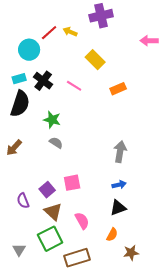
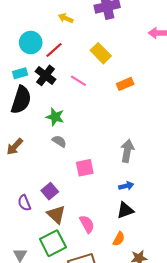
yellow arrow: (70, 32) -> (66, 18), moved
red line: (49, 33) -> (54, 50), moved
pink square: (72, 183) -> (85, 168), moved

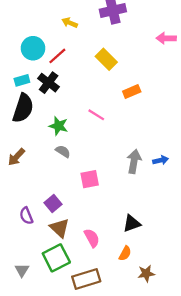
pink line: (78, 81) -> (96, 115), moved
blue arrow: (126, 186) -> (161, 160), moved

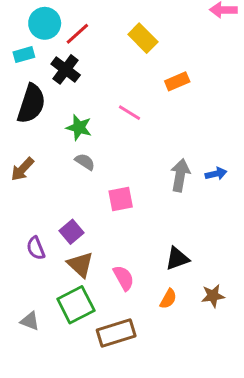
cyan rectangle: (22, 80) -> (24, 55), moved
gray triangle: (22, 270) -> (30, 321), turned -40
brown star: (146, 273) -> (213, 296), moved

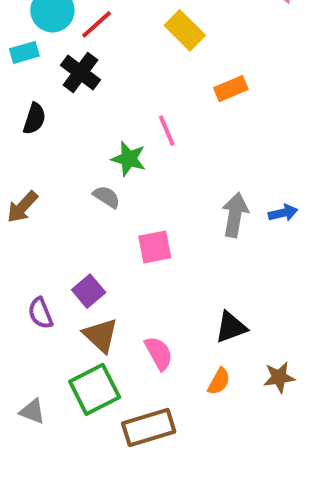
black semicircle: (31, 104) -> (34, 119), size x0.6
pink line: (130, 113) -> (167, 131), turned 35
green star: (79, 128) -> (129, 159), moved

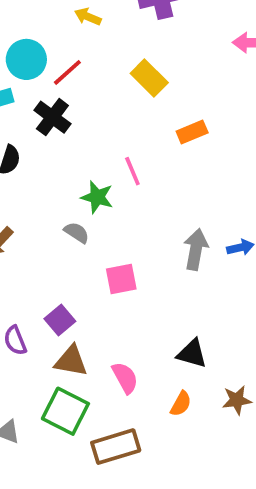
black triangle: (231, 327) -> (192, 354), turned 36
brown triangle: (101, 335) -> (71, 361), turned -33
green square: (95, 389) -> (65, 411), turned -36

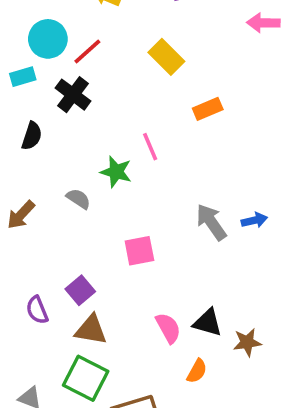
gray semicircle: (77, 233) -> (78, 199), moved
gray arrow: (196, 249) -> (211, 222), turned -45
pink semicircle: (125, 378) -> (168, 328), moved
brown star: (237, 400) -> (247, 342), moved

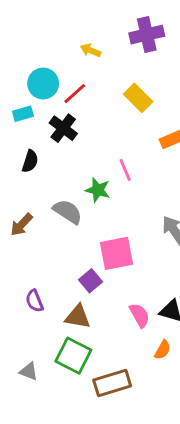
gray semicircle: (78, 199) -> (68, 212), size x1.5
pink square: (139, 251) -> (117, 253), size x1.4
purple square: (80, 290) -> (91, 281), moved

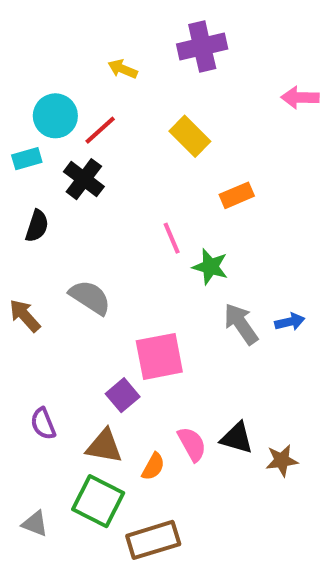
green star: (98, 190) -> (210, 267), moved
brown arrow: (21, 225) -> (25, 316), turned 95
orange semicircle: (163, 350) -> (153, 467), moved

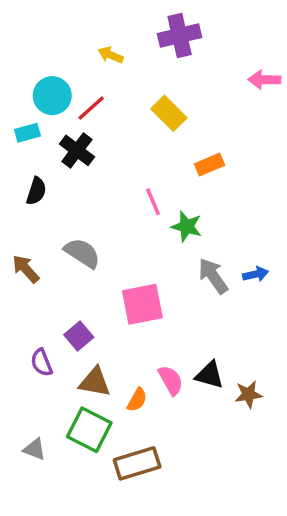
purple square: (123, 395) -> (79, 336), moved

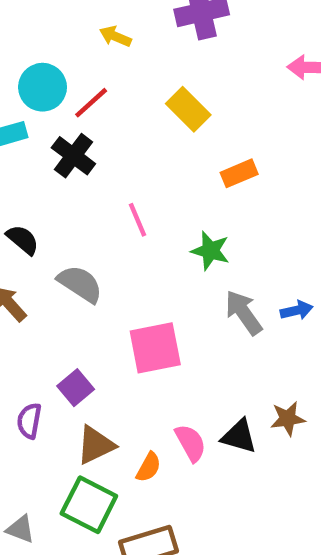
black semicircle: (36, 191) -> (23, 240), moved, turned -68
pink line: (153, 202) -> (138, 220), moved
purple semicircle: (42, 363) -> (29, 421), turned 32
brown triangle: (95, 382) -> (96, 445), turned -36
brown star: (248, 394) -> (288, 419), moved

